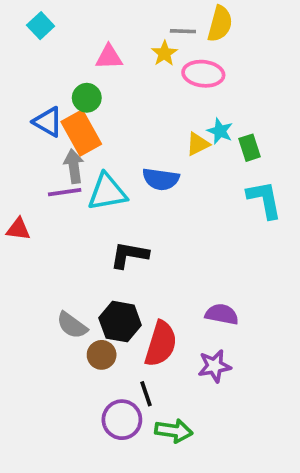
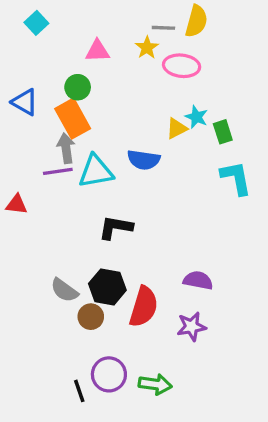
blue triangle: (48, 122) -> (25, 102), moved
black line: (146, 394) -> (79, 391), moved

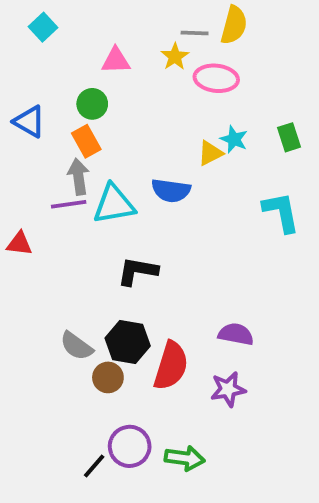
orange rectangle: (73, 119) -> (86, 141), size x0.7
green rectangle: (223, 132) -> (289, 137), moved
black line: (79, 391) -> (94, 466), turned 60

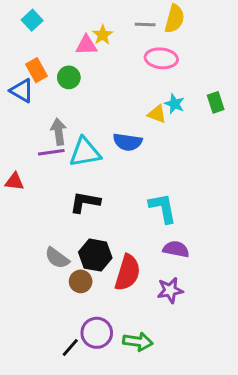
yellow star: (175, 57) -> (103, 35), moved
orange rectangle: (86, 141) -> (37, 70), moved
yellow triangle: (210, 153) -> (157, 114), turned 48
cyan L-shape: (281, 212) -> (163, 208), moved
black L-shape: (137, 271) -> (85, 202), moved

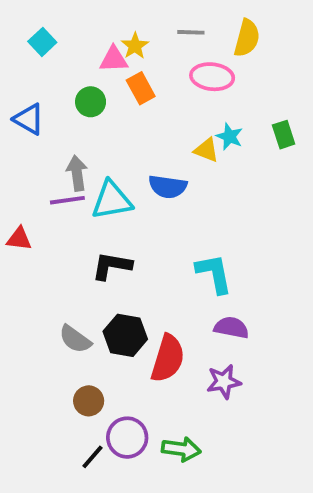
yellow semicircle: (175, 19) -> (247, 38), moved
cyan square: (32, 20) -> (42, 42), moved
orange rectangle: (37, 70) -> (141, 88), moved
brown circle: (81, 281) -> (89, 401), moved

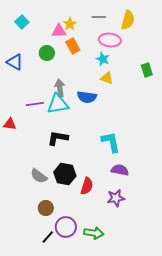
cyan star: (229, 137) -> (103, 59), moved
gray arrow: (77, 173) -> (60, 88), moved
red semicircle: (168, 358) -> (87, 186), size x0.7

